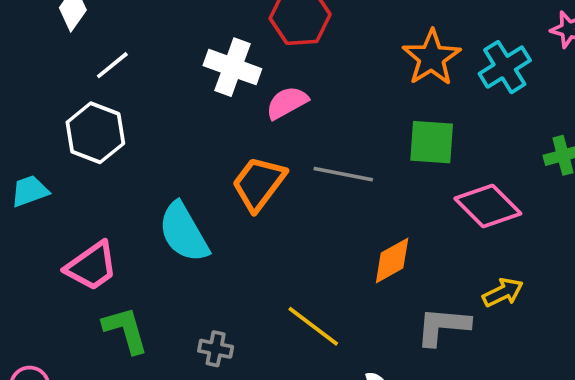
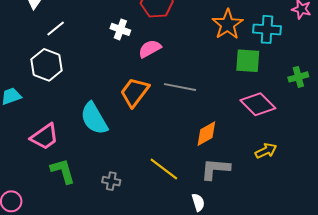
white cross: (232, 67) -> (120, 29), size x0.7
cyan cross: (505, 67) -> (267, 29), turned 36
green square: (432, 142) -> (248, 61), moved
gray L-shape: (443, 326) -> (215, 169), moved

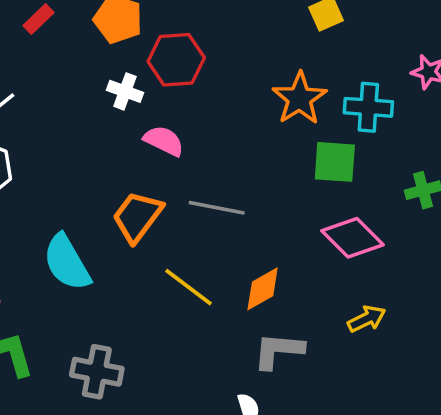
white cross: (120, 29) -> (125, 91), moved
pink semicircle: (150, 49) -> (164, 141), turned 55
yellow line: (164, 169) -> (188, 287), moved
gray cross: (111, 181) -> (97, 372), size x1.6

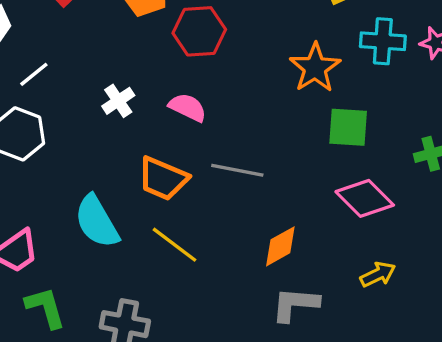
white cross: (125, 91) -> (118, 101), moved, turned 36
cyan cross: (368, 107) -> (383, 41), moved
orange trapezoid: (137, 217) -> (163, 179), turned -104
yellow line: (188, 287) -> (174, 245), moved

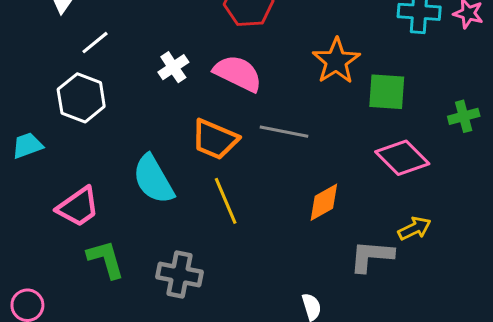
orange star: (315, 68) -> (336, 61), moved
pink semicircle: (188, 107) -> (238, 73), size x1.4
yellow line: (174, 245) -> (226, 201), turned 30
gray L-shape: (295, 304) -> (371, 256), moved

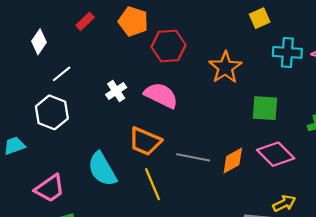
orange star: (336, 61) -> (225, 67), moved
gray line: (284, 132) -> (193, 157), moved
orange diamond: (324, 202) -> (233, 161), moved

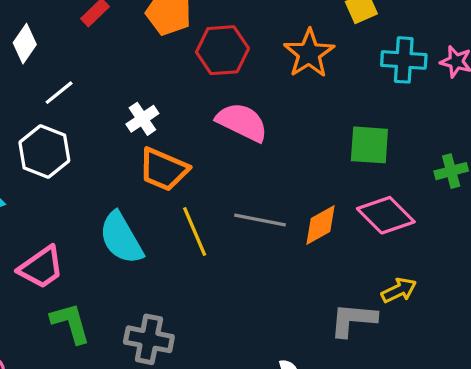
orange star: (225, 67) -> (309, 53), moved
pink semicircle: (161, 95) -> (242, 122), moved
orange trapezoid: (145, 141) -> (164, 169), moved
yellow line: (153, 184) -> (195, 232), moved

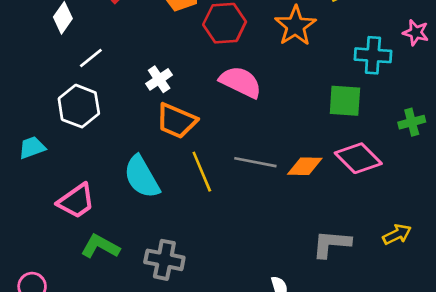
cyan cross: (404, 60) -> (373, 55), moved
orange diamond: (320, 225) -> (305, 166), turned 30
yellow arrow: (399, 290) -> (397, 234), moved
green L-shape: (71, 323) -> (100, 246), turned -45

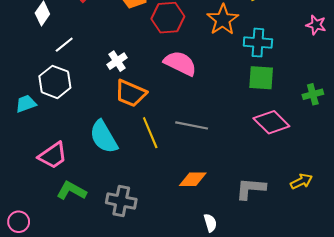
cyan cross: (373, 55) -> (258, 43), moved
cyan trapezoid: (32, 148) -> (26, 104), moved
orange diamond: (305, 166) -> (193, 179), moved

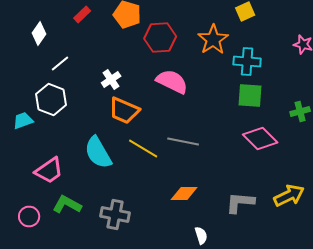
yellow line: (150, 133) -> (143, 148), turned -36
yellow arrow: (301, 181) -> (289, 196), size x1.4
pink circle: (19, 222) -> (29, 216), moved

